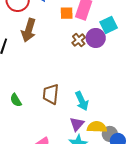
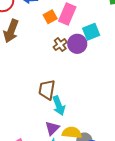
orange square: (67, 13) -> (50, 17), turned -32
brown trapezoid: (51, 94) -> (47, 90), moved

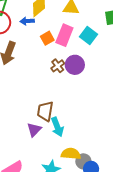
cyan square: (91, 32) -> (88, 36), moved, turned -30
purple triangle: (52, 128) -> (34, 130), moved

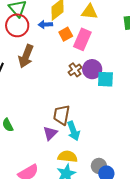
cyan square: (88, 36) -> (105, 79), moved, turned -36
orange square: (47, 38) -> (66, 34), moved
yellow semicircle: (71, 154) -> (68, 157), moved

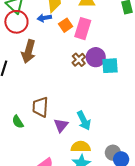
brown trapezoid: (62, 115) -> (40, 107), moved

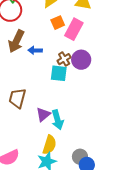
blue arrow: (44, 18) -> (35, 50), moved
cyan square: (110, 66) -> (59, 73), moved
purple triangle: (61, 125) -> (43, 114), moved
yellow semicircle: (81, 147) -> (49, 145), turned 96

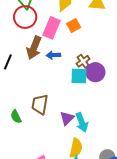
pink rectangle: (74, 29) -> (51, 28), moved
purple circle: (81, 60) -> (95, 72), moved

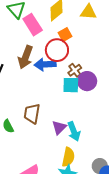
red circle: (25, 17) -> (57, 50), moved
pink rectangle: (51, 28) -> (33, 25), moved, turned -55
blue arrow: (53, 55) -> (45, 64), size x1.5

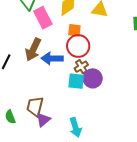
orange square: (65, 35) -> (74, 30), turned 32
red circle: (57, 50) -> (78, 46), moved
purple triangle: (59, 127) -> (43, 120), moved

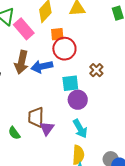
brown cross: (81, 67) -> (96, 70), moved
purple circle: (93, 78) -> (78, 100), moved

